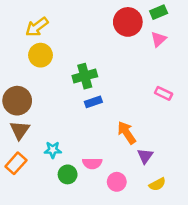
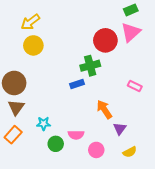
red circle: (128, 22) -> (105, 40), moved
pink triangle: (159, 39) -> (131, 32), size x1.5
green cross: (85, 76) -> (90, 66), moved
pink rectangle: (163, 93) -> (135, 86), moved

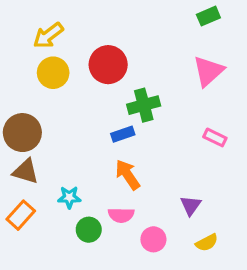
pink triangle: (131, 32) -> (208, 71), moved
red circle: (105, 40) -> (108, 65), moved
brown triangle: (16, 107) -> (26, 171), turned -48
orange arrow: (104, 109) -> (128, 175), moved

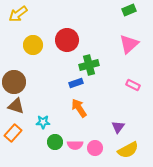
yellow arrow: (48, 35) -> (18, 14), moved
pink semicircle: (121, 215) -> (75, 145), moved
yellow semicircle: (207, 243) -> (128, 150), size x1.5

